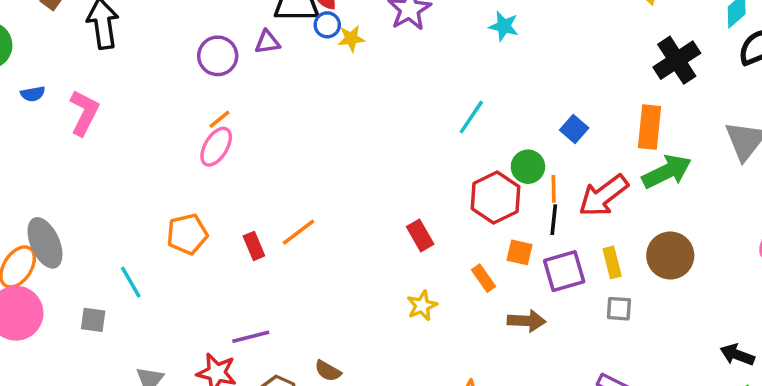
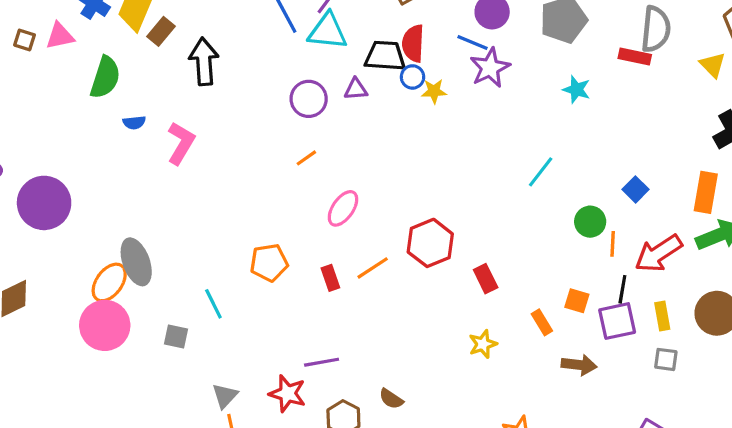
pink ellipse: (216, 147) -> (343, 208), moved
red hexagon: (495, 198) -> (430, 243), moved
black line: (554, 220) -> (622, 289), moved

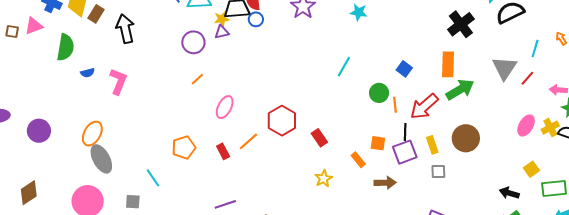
yellow star: (434, 91) -> (222, 19), moved
purple circle: (44, 203) -> (39, 131), size x0.7
orange ellipse: (109, 282) -> (92, 134), moved

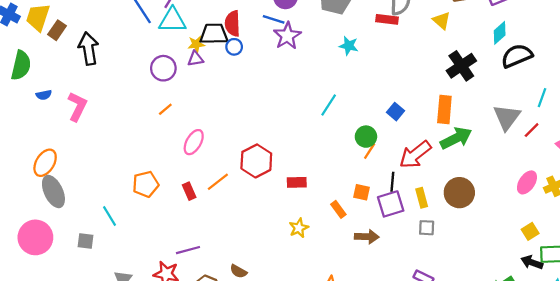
orange line: (395, 105) -> (370, 151), moved, turned 35
red rectangle: (319, 138) -> (297, 182), turned -60
black arrow: (509, 193) -> (532, 262), moved

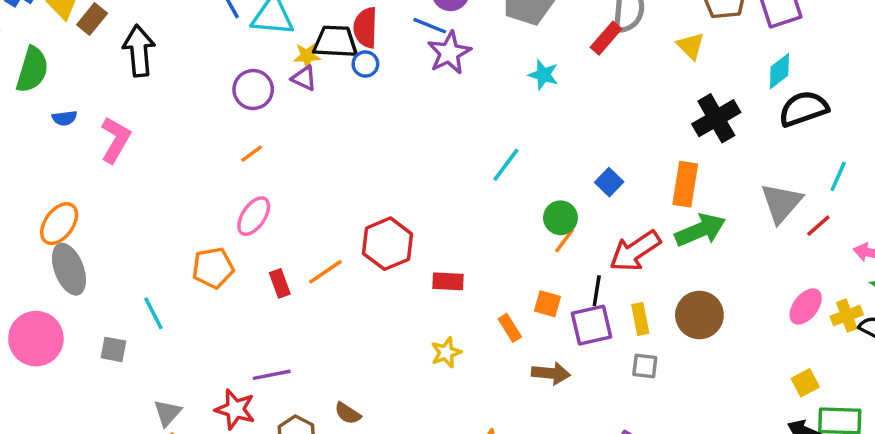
red rectangle: (387, 19) -> (606, 38), turned -60
purple triangle: (195, 59) -> (304, 78), turned 30
pink ellipse: (194, 142) -> (254, 216), moved

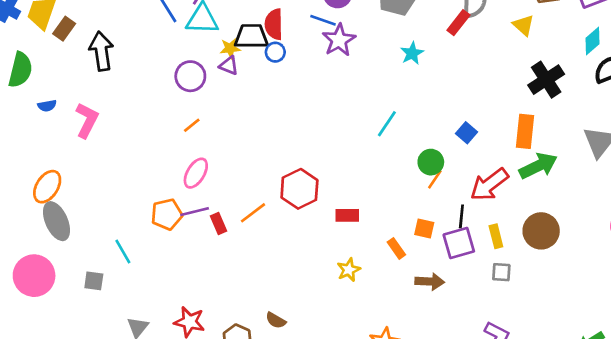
cyan star: (543, 75) -> (412, 53), turned 30
purple line: (272, 375) -> (195, 212), moved

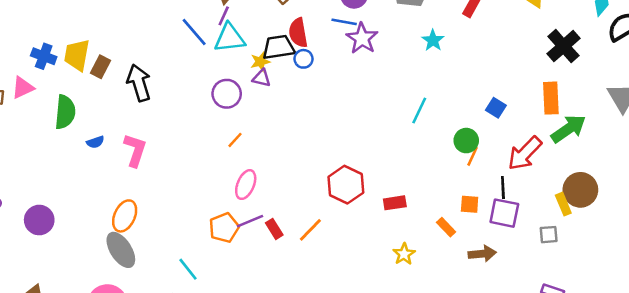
orange ellipse: (47, 187) -> (125, 216), moved
orange line: (253, 213) -> (310, 230), moved
yellow rectangle: (496, 236) -> (563, 204), moved
purple square: (459, 243) -> (504, 213), turned 36

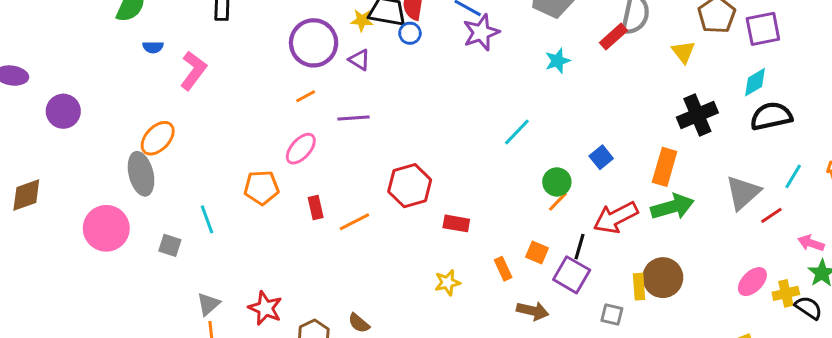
purple triangle: (261, 78) -> (359, 60), moved
purple circle: (227, 94) -> (314, 43), size x1.4
purple line: (250, 221) -> (354, 118), moved

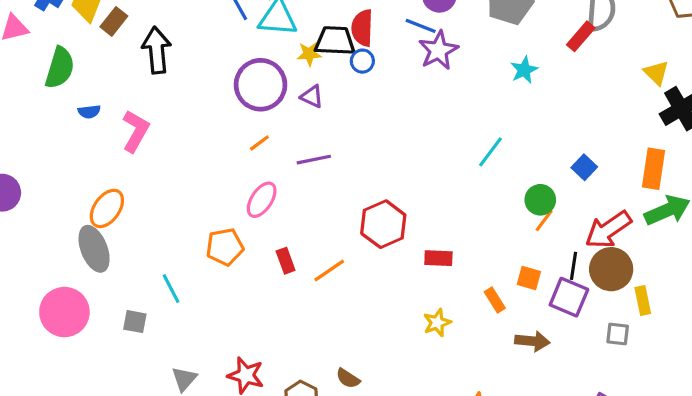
yellow triangle: (683, 52) -> (656, 73), moved
brown circle: (663, 278) -> (611, 269), moved

